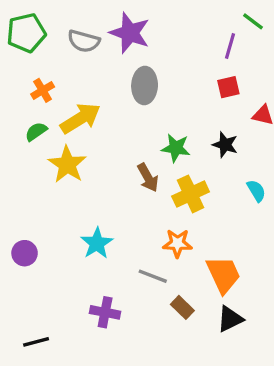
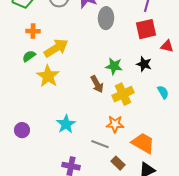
gray ellipse: (145, 85) -> (106, 18), moved
red square: (228, 87) -> (146, 29), size x1.5
orange cross: (43, 90) -> (33, 31), turned 32
orange trapezoid: (223, 275) -> (143, 143), turned -35

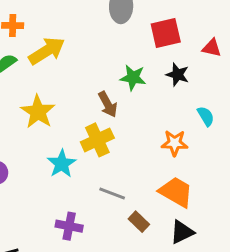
red square: (146, 29) -> (166, 33), moved
yellow star: (48, 76) -> (38, 112), moved
yellow cross: (123, 94) -> (97, 140), moved
orange star: (115, 124) -> (175, 143), moved

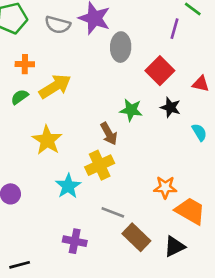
red square: (166, 33) -> (160, 71), turned -32
cyan semicircle: (206, 116) -> (199, 132), moved
orange star: (175, 143) -> (165, 187), moved
orange trapezoid: (176, 192) -> (190, 211), moved
brown rectangle: (139, 222) -> (136, 237), size x1.5

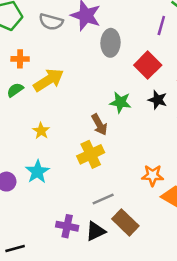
yellow star: (47, 140) -> (41, 131), size x0.6
cyan star: (68, 186) -> (37, 172), moved
gray line: (113, 212) -> (103, 199), turned -45
black triangle: (174, 246) -> (96, 231), moved

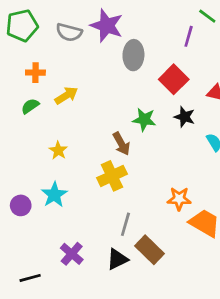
yellow arrow: (49, 80) -> (66, 95), size x0.7
gray line: (103, 199) -> (125, 224), turned -50
purple cross: (67, 226) -> (72, 254), moved, turned 30

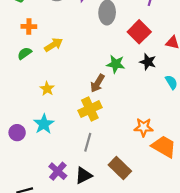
brown arrow: (121, 144) -> (97, 83), turned 60
gray line: (125, 224) -> (88, 142), moved
black triangle: (117, 259) -> (84, 175), moved

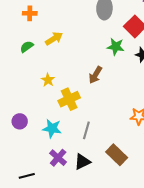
orange cross: (29, 27) -> (30, 13), moved
green star: (116, 64) -> (116, 47), moved
yellow cross: (90, 109) -> (69, 99), moved
cyan star: (44, 124) -> (52, 128), moved, turned -30

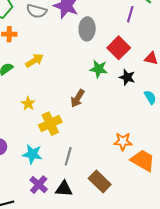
black triangle: (82, 162) -> (64, 189), turned 30

